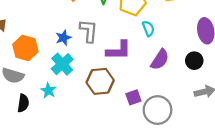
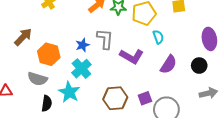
purple L-shape: (118, 50) -> (132, 56), turned 30
brown hexagon: (100, 81) -> (115, 98), moved
cyan star: (48, 90) -> (69, 92), size x1.5

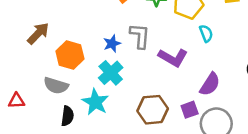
purple semicircle: (168, 64) -> (210, 84), moved

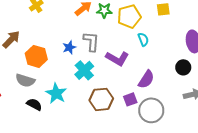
cyan cross: (111, 73) -> (84, 70), moved
black semicircle: (67, 116) -> (34, 104), turned -70

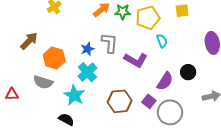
black circle: (183, 67) -> (188, 72), moved
cyan cross: (84, 70) -> (87, 72), moved
purple square: (130, 99) -> (149, 101), turned -32
black semicircle: (34, 104) -> (66, 119), moved

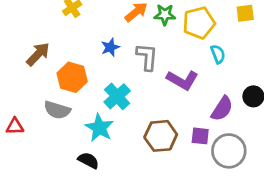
blue star: (87, 49) -> (110, 47), moved
purple square: (149, 101) -> (200, 136), turned -32

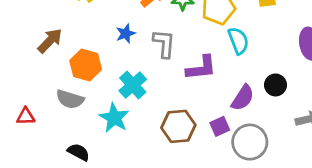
cyan semicircle: (218, 54) -> (238, 41), size x1.4
purple L-shape: (183, 80) -> (201, 68), turned -36
purple square: (200, 136) -> (220, 126), turned -30
black semicircle: (88, 160) -> (79, 152), moved

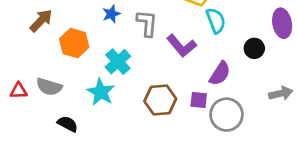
purple L-shape: (201, 68) -> (181, 46), turned 56
black circle: (275, 85) -> (254, 48), moved
gray semicircle: (70, 99) -> (49, 87), moved
purple square: (220, 126) -> (199, 100), turned 30

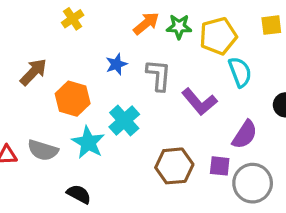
cyan star: (101, 92) -> (88, 142), moved
black semicircle: (68, 124) -> (79, 194), moved

